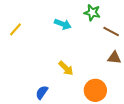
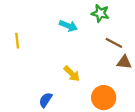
yellow line: (16, 29) -> (17, 41), moved, turned -48
brown line: (111, 32) -> (114, 43), moved

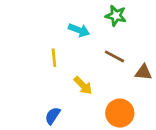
yellow line: (17, 41) -> (54, 58), moved
brown line: (114, 43) -> (115, 56), moved

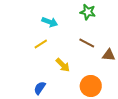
cyan arrow: (79, 30) -> (50, 22), moved
yellow line: (54, 58) -> (41, 44), turned 64

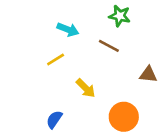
brown line: (87, 43) -> (109, 46), moved

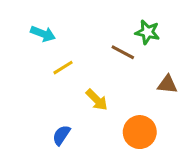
green star: (120, 16) -> (147, 32), moved
cyan arrow: (68, 30) -> (43, 34), moved

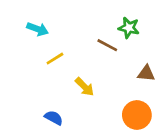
orange circle: (140, 132) -> (137, 115), moved
blue semicircle: (61, 135) -> (54, 118), turned 84

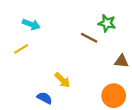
yellow line: (55, 59) -> (21, 49), moved
yellow arrow: (85, 87) -> (62, 80), moved

